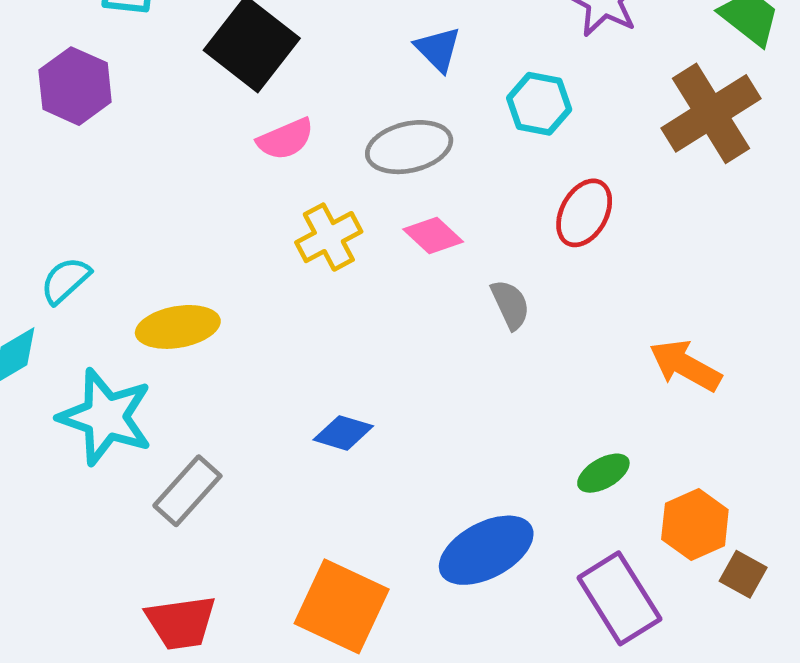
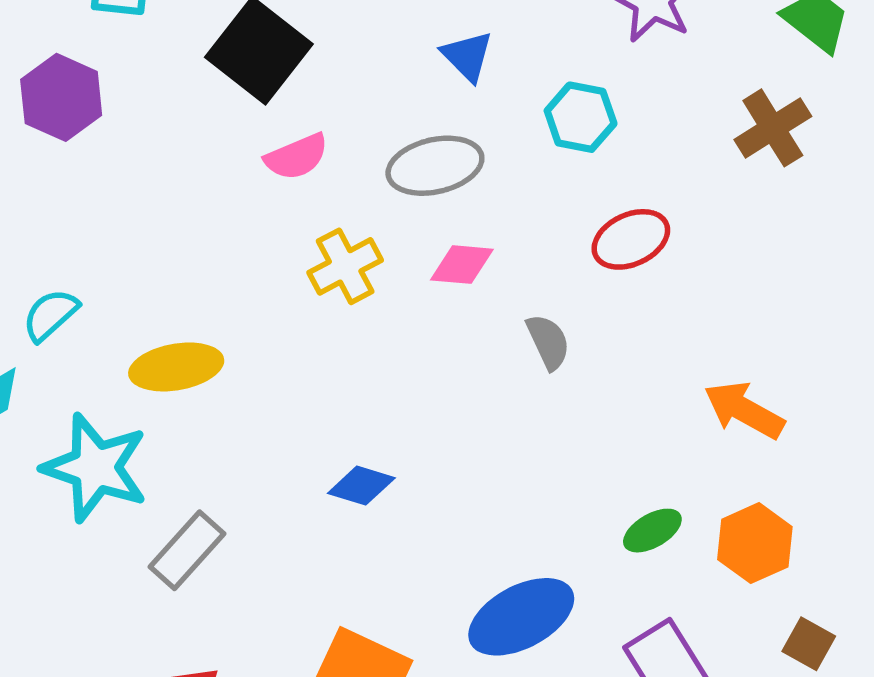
brown cross: (711, 113) -> (773, 128), size x0.7
red ellipse: (584, 213) -> (631, 239), turned 36
pink diamond: (433, 235) -> (462, 265), turned -38
orange hexagon: (695, 525) -> (755, 543), moved

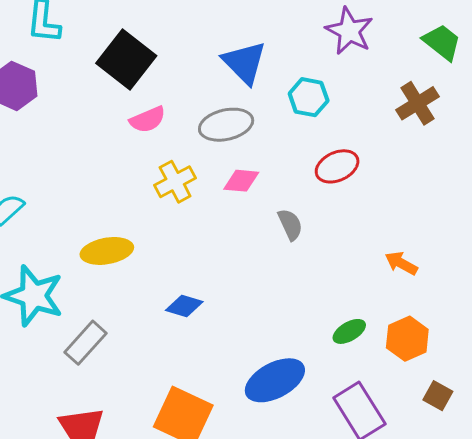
blue triangle: (467, 56) -> (244, 63), size x1.5
yellow ellipse: (176, 367) -> (107, 251), moved
orange arrow: (744, 410) -> (401, 263), size x0.7

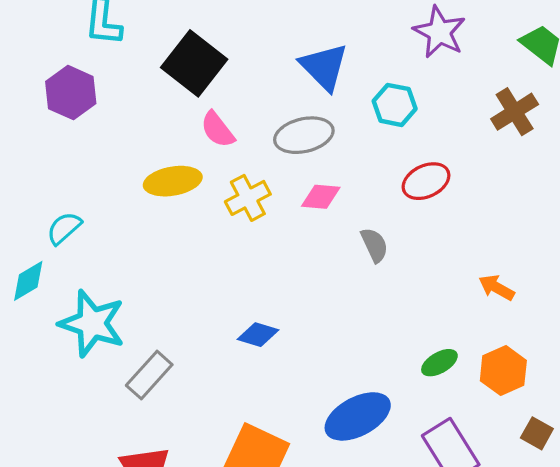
pink semicircle: (148, 120) -> (218, 130), turned 75
yellow ellipse: (107, 251) -> (173, 181), moved

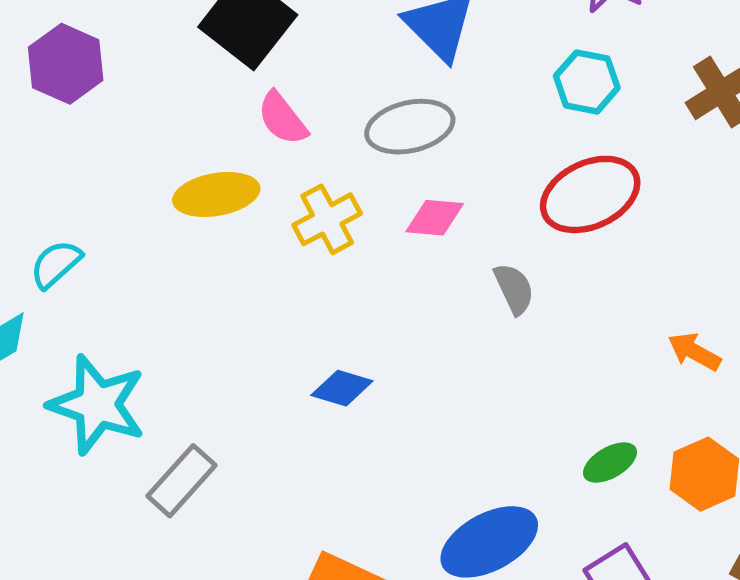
cyan hexagon: (395, 105) -> (587, 82), moved
red ellipse: (426, 181) -> (590, 194), size x1.4
blue diamond: (258, 335) -> (342, 388), moved

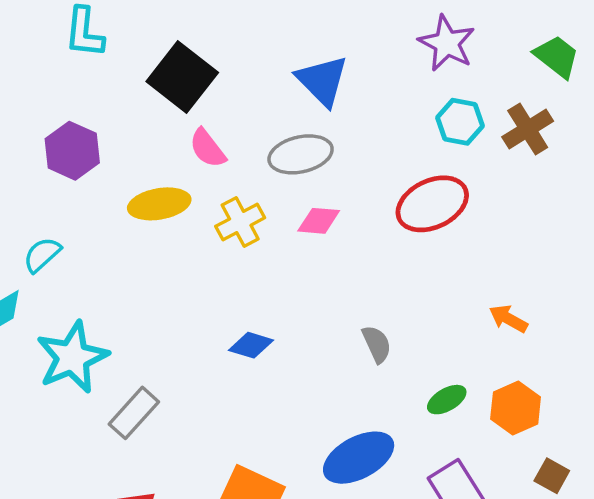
purple hexagon: (66, 64) -> (72, 151), moved
cyan hexagon: (587, 82) -> (460, 122), moved
gray semicircle: (514, 289) -> (377, 344), moved
cyan star: (97, 405) -> (72, 357), turned 30

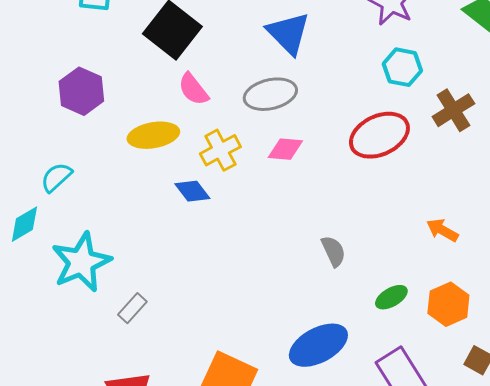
brown cross: (528, 129) -> (453, 110), moved
blue diamond: (251, 345) -> (192, 191), moved, turned 36
gray rectangle: (134, 413) -> (132, 308), size x0.7

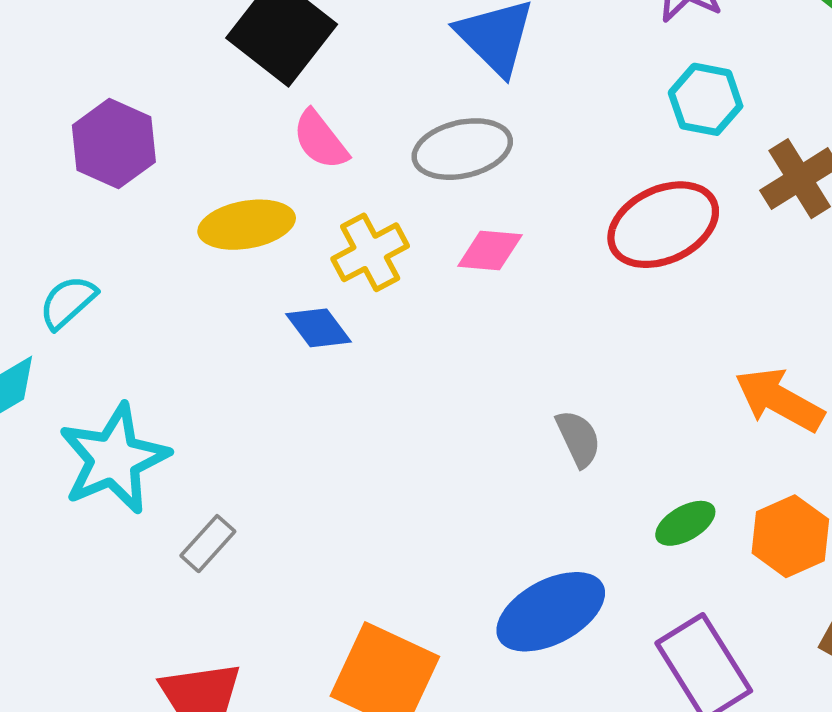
orange arrow: (442, 230) -> (779, 400), size x1.5

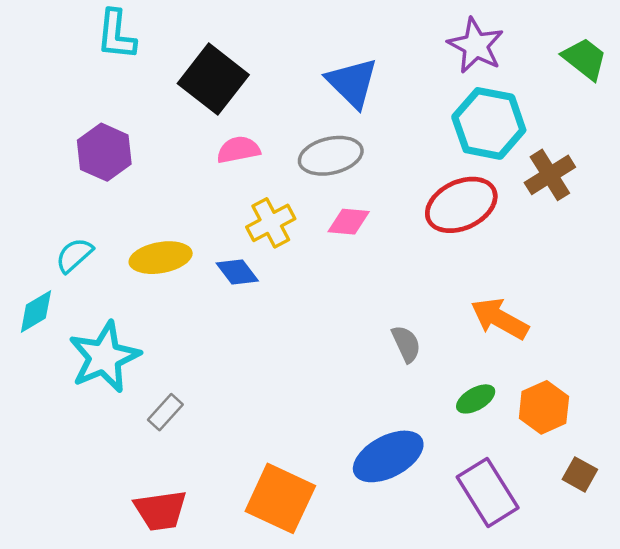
cyan hexagon: (706, 99) -> (489, 123), size x1.5
pink semicircle: (320, 140) -> (238, 150), turned 117
yellow ellipse: (247, 225) -> (161, 258), moved
orange arrow: (779, 400) -> (500, 319), moved

